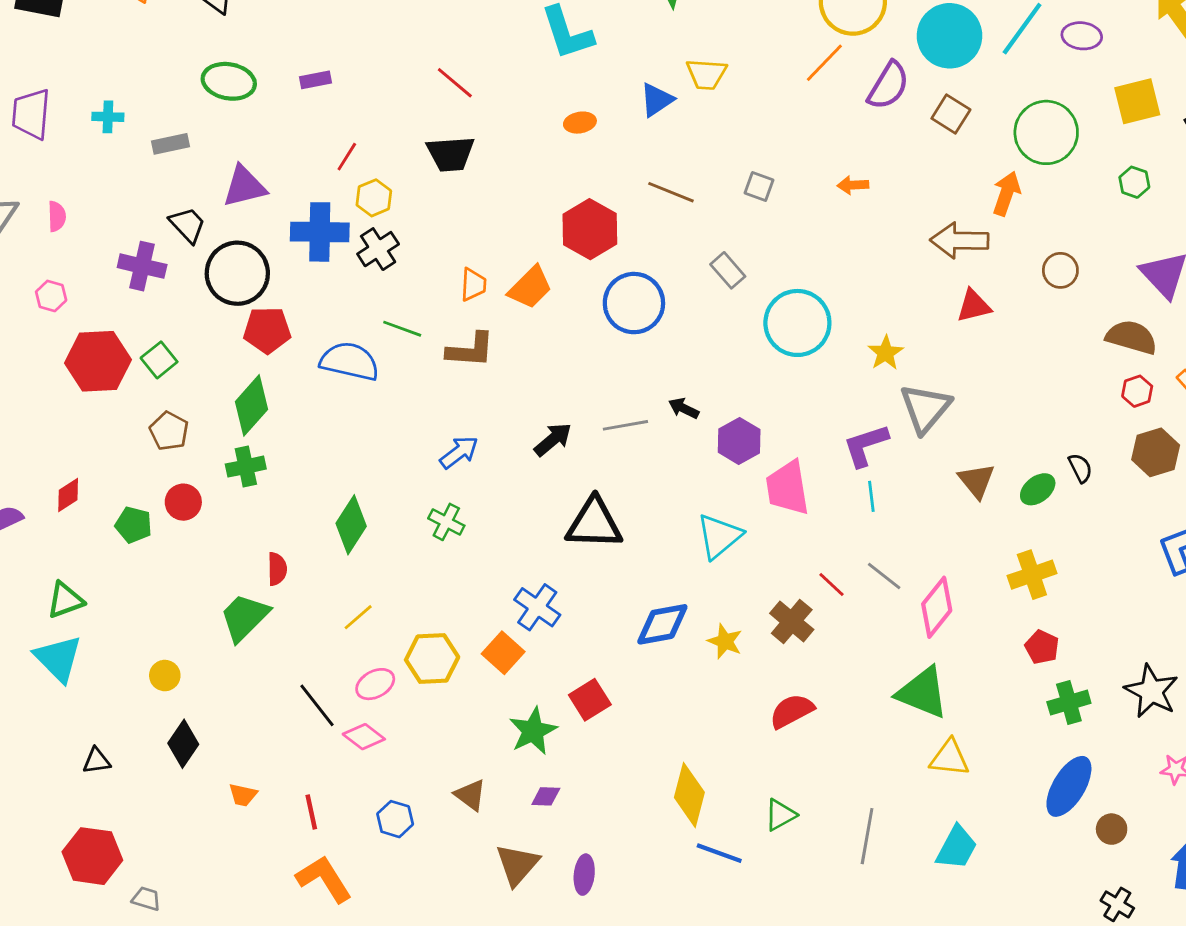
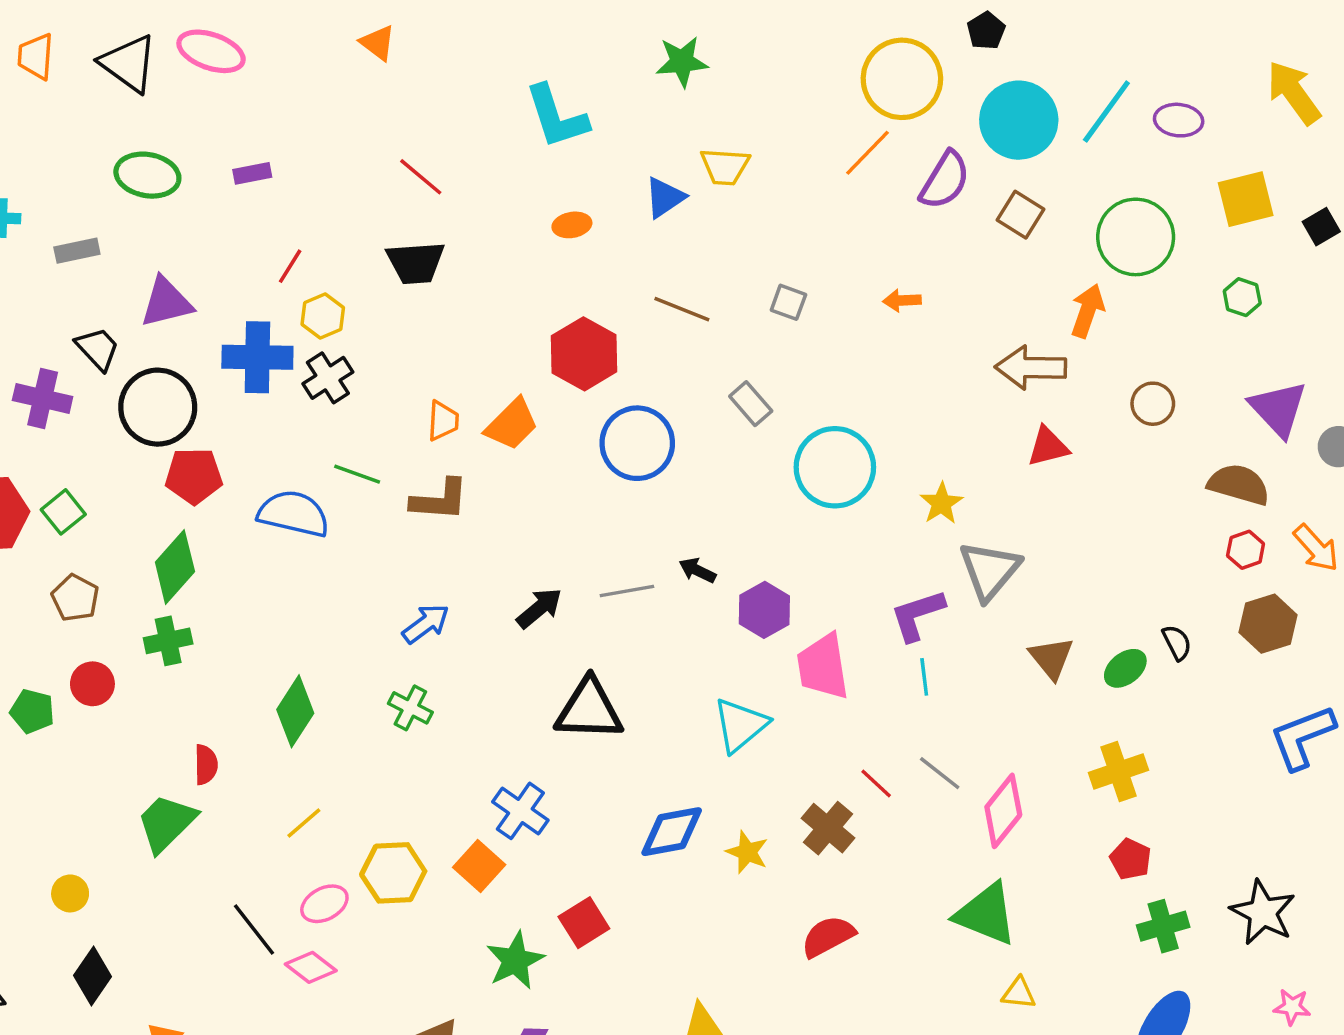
yellow triangle: (950, 758) -> (1019, 993), size x0.7

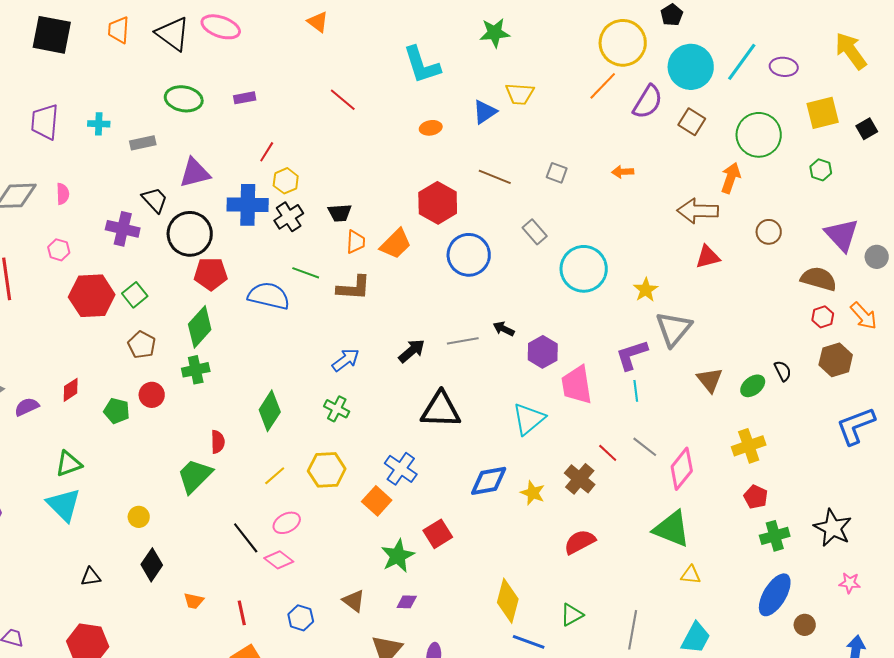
black trapezoid: (416, 263) -> (340, 213), moved, size x0.7
yellow hexagon: (393, 873) -> (327, 470), moved

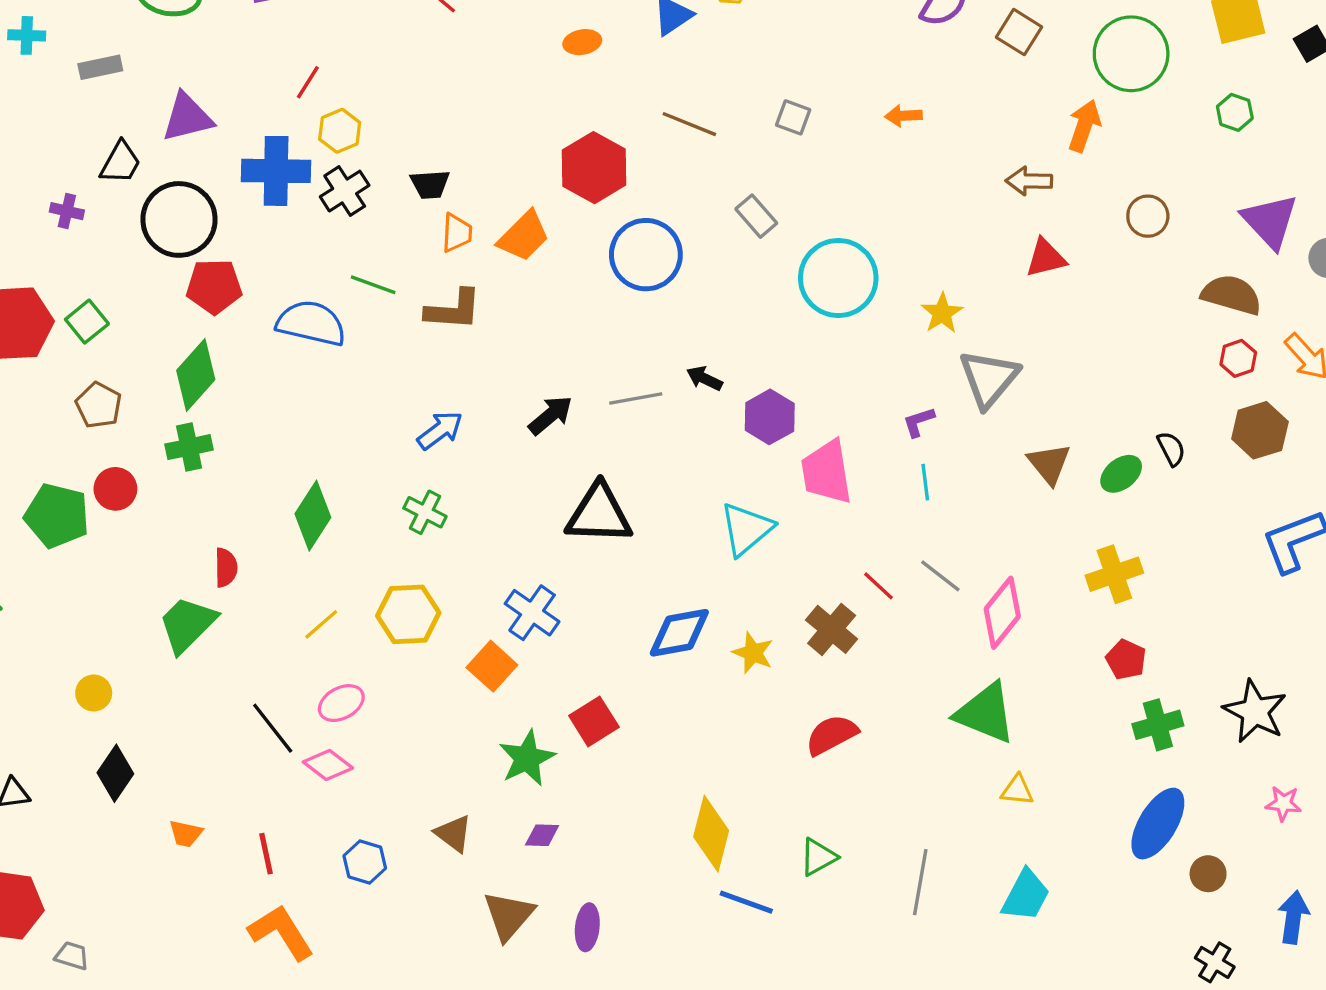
black trapezoid: (155, 200) -> (120, 163), turned 72
brown arrow: (698, 211) -> (1029, 181), size x0.7
purple cross: (123, 229) -> (67, 211), size x0.6
purple L-shape: (632, 355) -> (919, 422), size x0.6
green pentagon: (117, 411) -> (57, 516), size x1.5

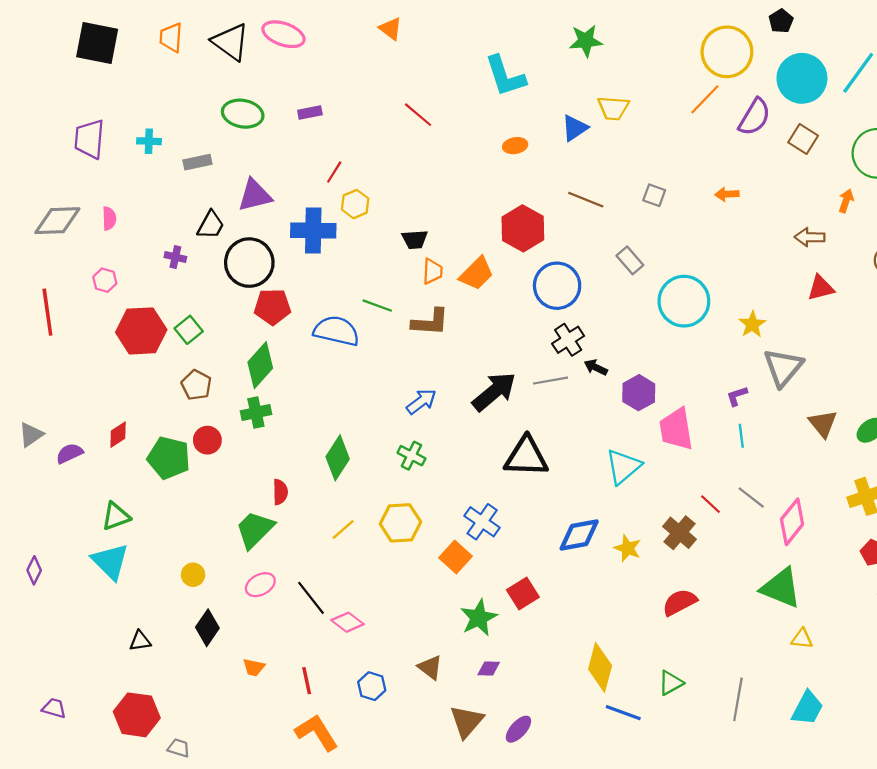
orange arrow: (1084, 126) -> (846, 201), size x0.7
black cross: (345, 191) -> (568, 340), moved
black arrow: (550, 415) -> (494, 392), size x1.5
pink ellipse: (341, 703) -> (260, 585), moved
purple ellipse: (587, 927) -> (518, 729), turned 36

